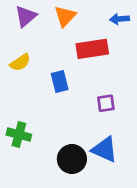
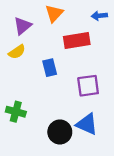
purple triangle: (26, 16) -> (23, 26), moved
purple square: (106, 103) -> (88, 86), size x1.5

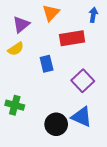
blue arrow: (99, 16) -> (93, 15), turned 104
purple square: (88, 86) -> (83, 81), turned -35

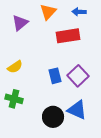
blue arrow: (93, 15) -> (79, 12), moved, turned -96
yellow semicircle: (16, 49) -> (15, 67), moved
blue rectangle: (47, 64) -> (55, 76), moved

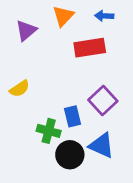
blue rectangle: (55, 76) -> (72, 116), moved
green cross: (14, 99) -> (49, 131), moved

